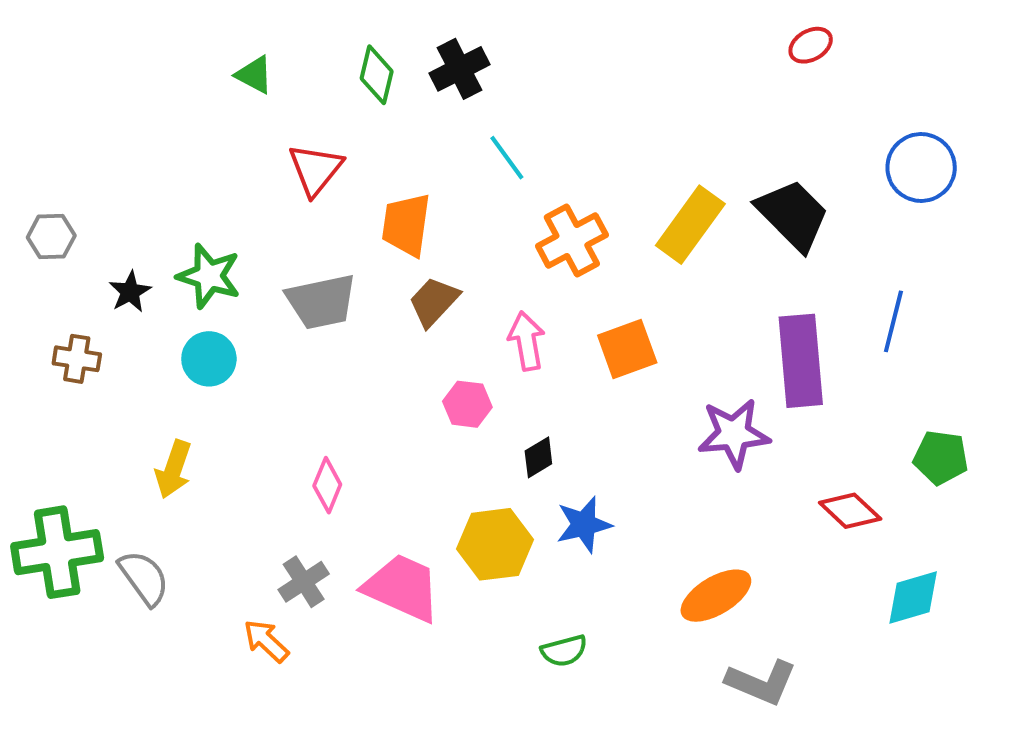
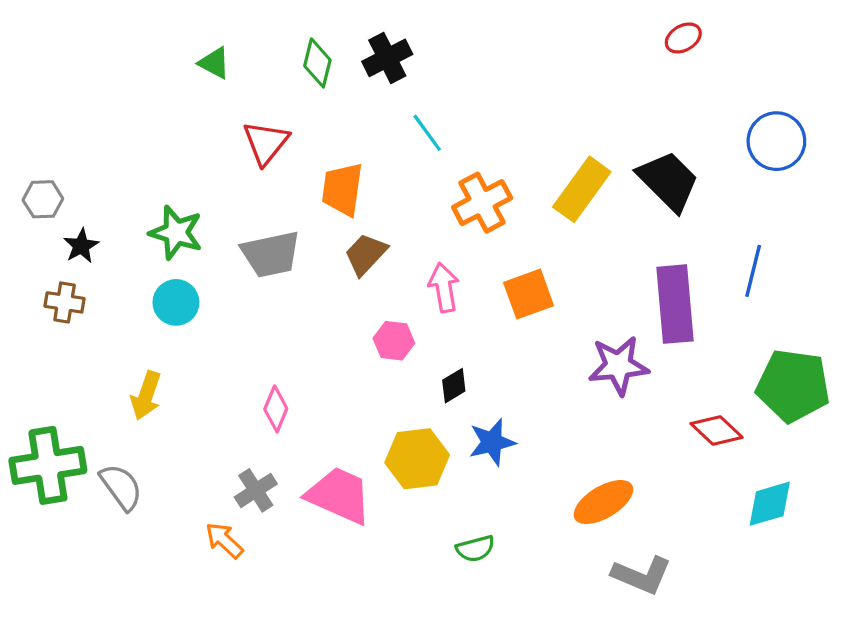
black star: (130, 292) -> (81, 246), moved
green pentagon: (941, 457) -> (793, 386), size x1.6

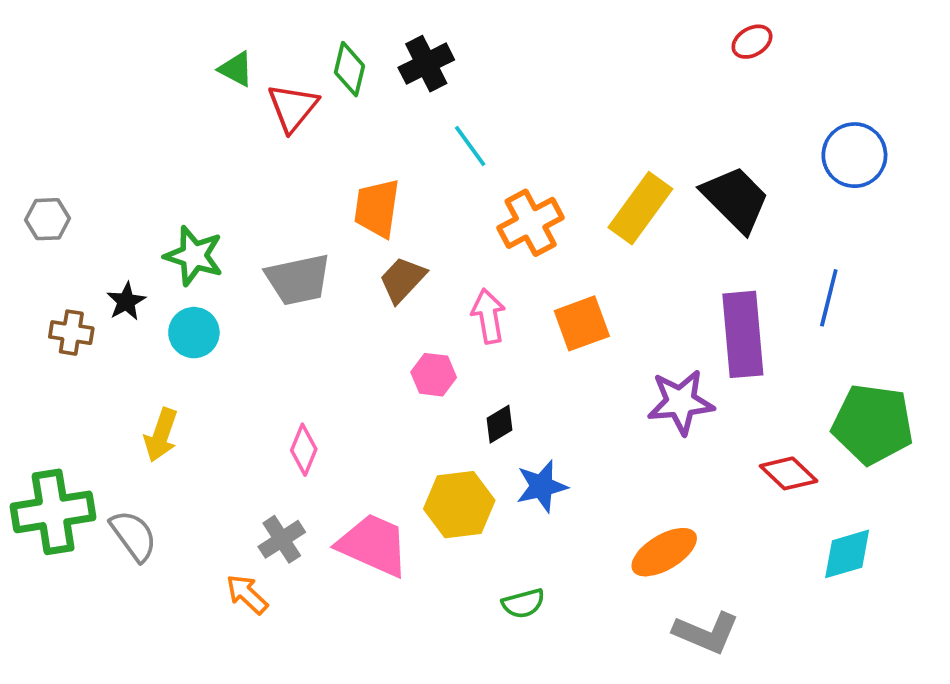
red triangle: (266, 143) -> (293, 108), moved
black star: (81, 246) -> (126, 301), moved

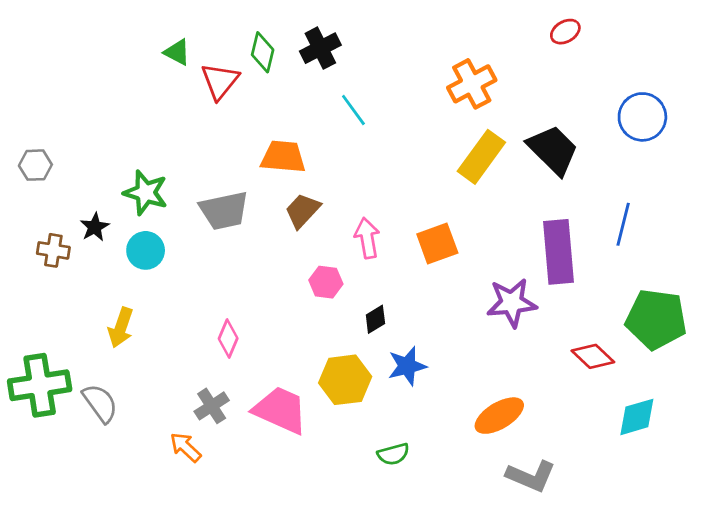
orange trapezoid: (377, 208) -> (283, 157), turned 87
orange cross: (531, 223) -> (472, 84), moved

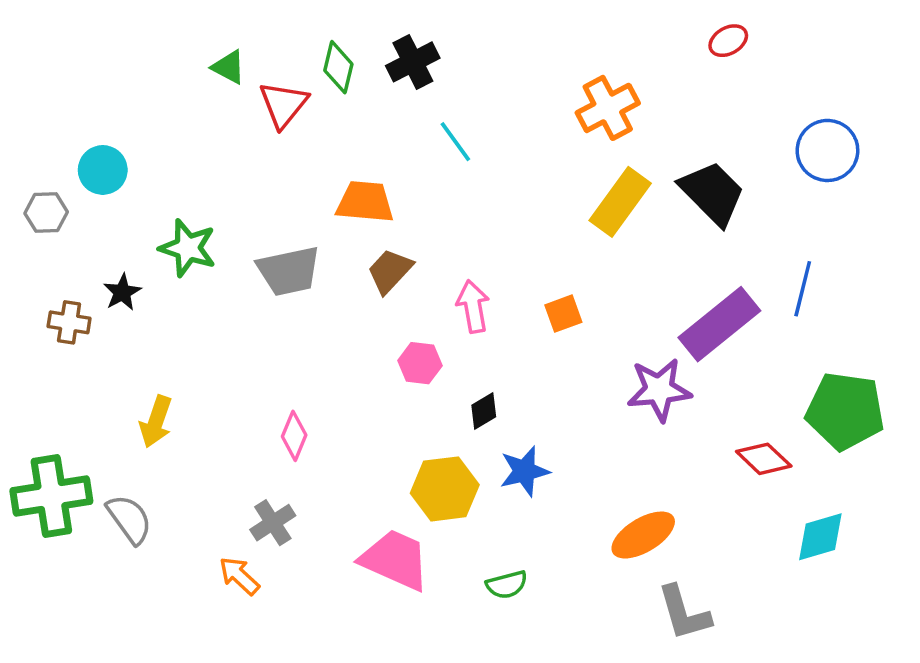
orange square: (437, 244) -> (563, 314), size x0.7
cyan circle: (146, 250) -> (103, 170), moved
purple rectangle: (558, 252) -> (719, 324), turned 56
pink trapezoid: (280, 410) -> (395, 560), moved
gray L-shape: (531, 476) -> (684, 613), turned 51

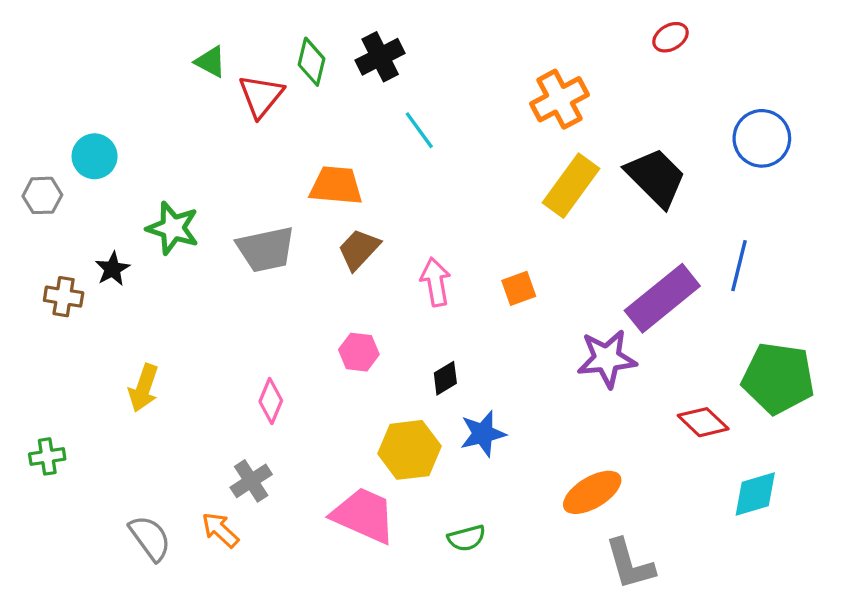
pink hexagon: (420, 363) -> (359, 352), moved
green cross: (51, 496) -> (47, 456), size x0.5
gray semicircle: (129, 519) -> (150, 538), moved

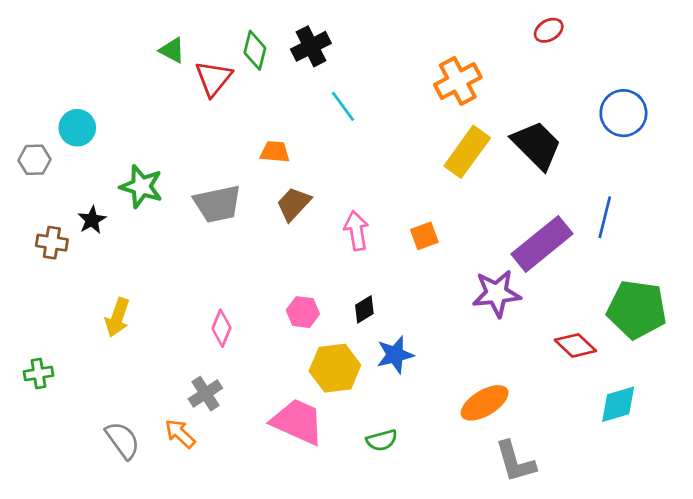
orange trapezoid: (336, 186) -> (275, 152), size x0.7
pink hexagon: (359, 352) -> (303, 312), moved

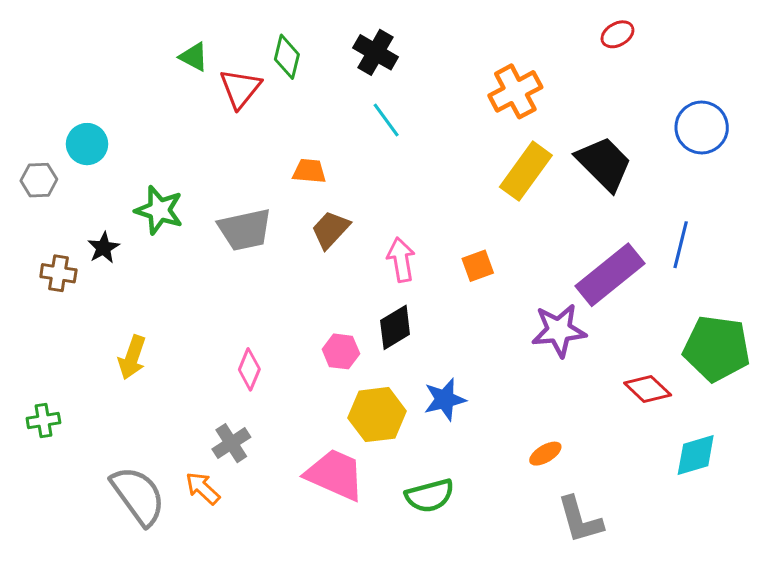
black cross: (311, 46) -> (376, 52), moved, turned -33
black diamond: (364, 309) -> (395, 327), moved, size x1.4
orange ellipse: (485, 403) -> (545, 454), size x0.6
gray semicircle: (123, 440) -> (138, 496), size x1.4
green semicircle: (382, 440) -> (430, 496), size x1.4

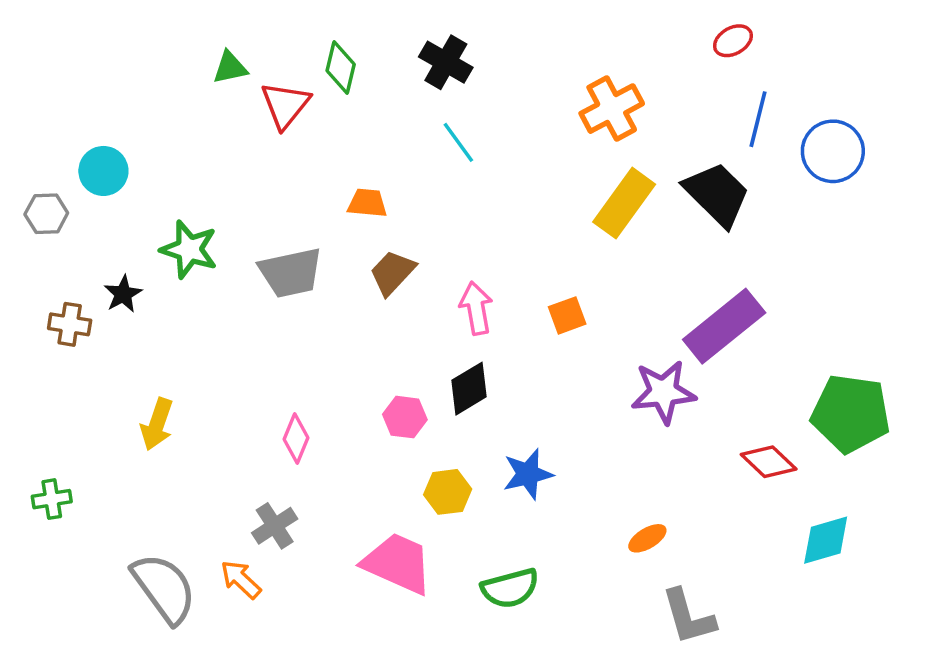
green triangle: (194, 57) -> (230, 68), turned -40
blue line: (681, 245) -> (758, 119), moved
yellow hexagon: (377, 415) -> (448, 492), size x0.7

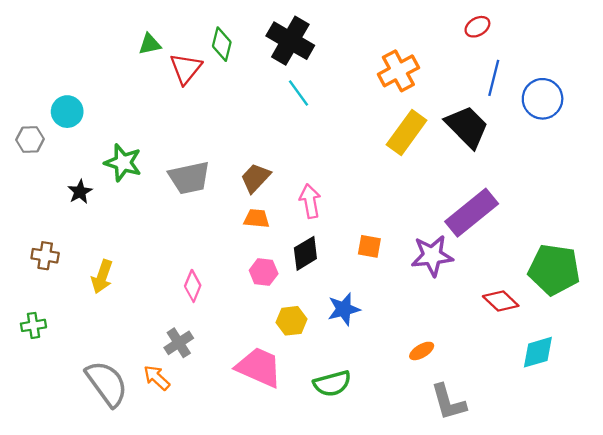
black cross: (446, 62) -> (290, 41), size x1.4
orange trapezoid: (367, 203) -> (257, 218), moved
orange square: (567, 315) -> (369, 246), moved, turned 30
brown cross: (70, 324) -> (45, 256), moved

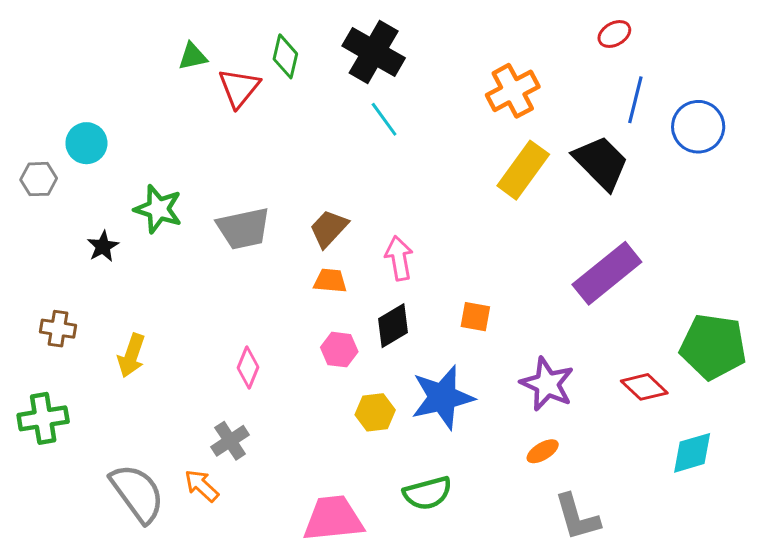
purple star: (432, 256) -> (547, 384), moved, turned 30
blue star: (344, 309) -> (442, 397), size x1.5
green cross: (33, 325) -> (43, 418), size x1.5
pink trapezoid: (259, 367) -> (333, 519), moved, turned -30

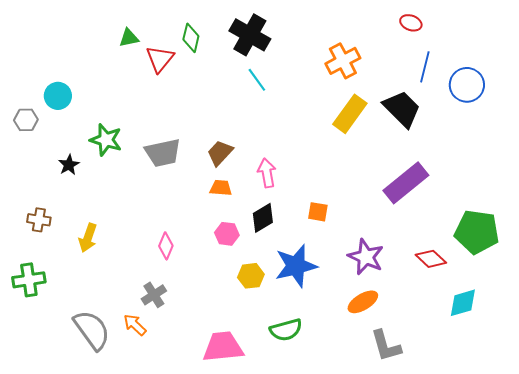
red ellipse: (614, 34) -> (411, 23), turned 50
orange ellipse: (543, 451) -> (363, 302), size x1.4

